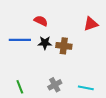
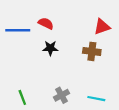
blue line: (20, 40) -> (18, 30), moved
brown cross: (64, 46) -> (92, 51), moved

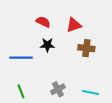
red triangle: (102, 27) -> (74, 25), moved
blue line: (18, 30) -> (21, 58), moved

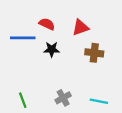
blue line: (21, 58) -> (23, 38), moved

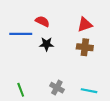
red triangle: (80, 27) -> (85, 24), moved
gray cross: (63, 98) -> (57, 88), turned -32

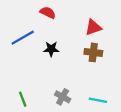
red semicircle: (42, 21) -> (48, 13), moved
blue line: (21, 34) -> (23, 38), turned -30

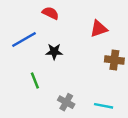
brown cross: (93, 52) -> (114, 60), moved
green line: (23, 99) -> (35, 80), moved

